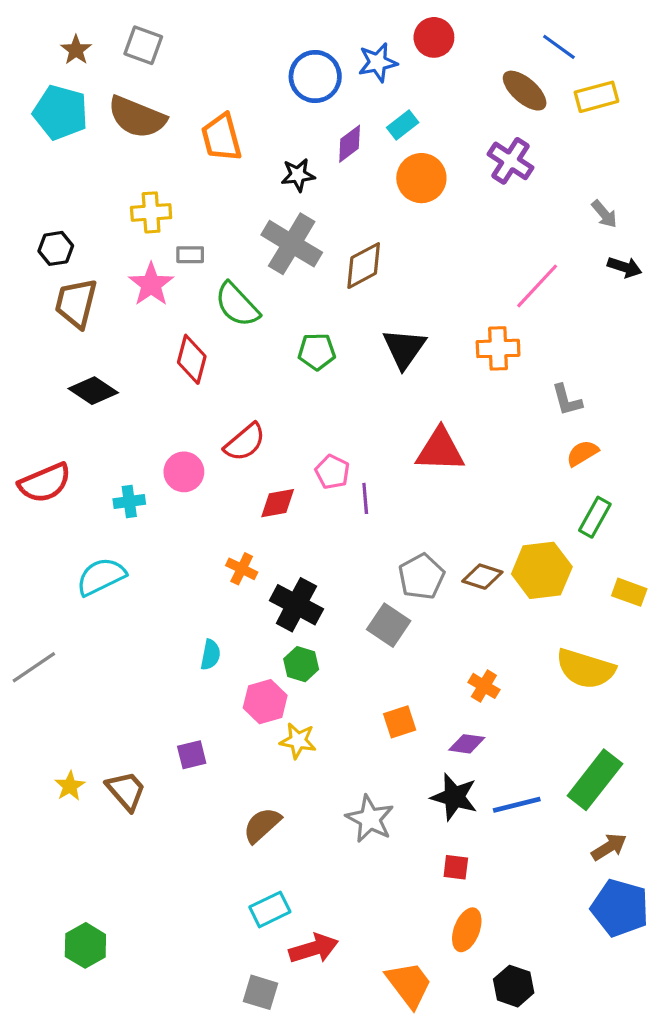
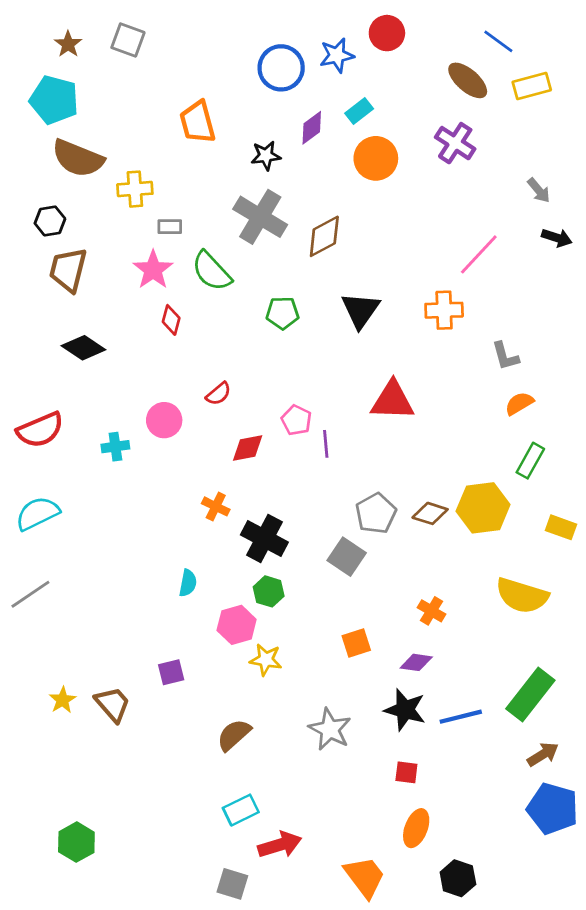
brown semicircle: (137, 117) -> (78, 158), moved
pink star: (151, 284) -> (153, 270), moved
red diamond: (192, 359) -> (171, 320), size x0.7
red semicircle: (245, 442) -> (218, 394), size x0.7
cyan semicircle: (101, 577) -> (37, 513), moved

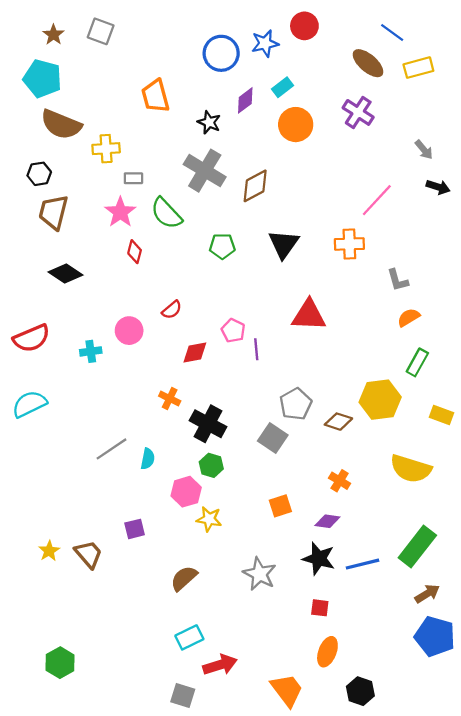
black star: (266, 156) -> (209, 122), turned 30
brown diamond: (430, 513) -> (338, 422), moved
gray line: (30, 594) -> (112, 449), moved

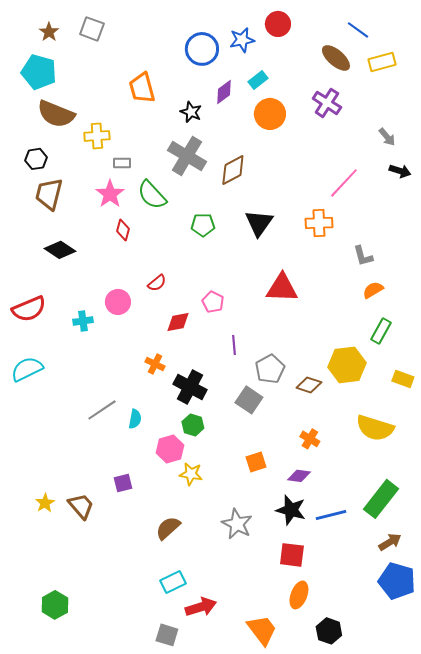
purple line: (256, 349) -> (234, 345), moved
red square: (320, 608) -> (292, 555), size x1.5

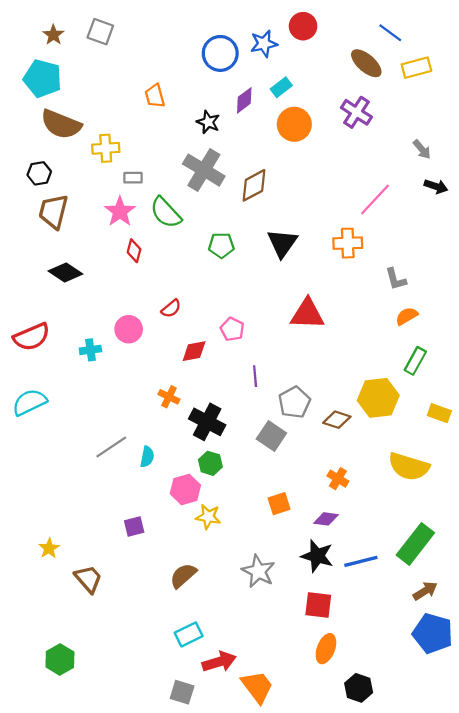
orange trapezoid: (142, 88) -> (155, 96), size x0.7
brown trapezoid: (81, 506) -> (88, 579), moved
orange trapezoid: (262, 630) -> (257, 687), moved

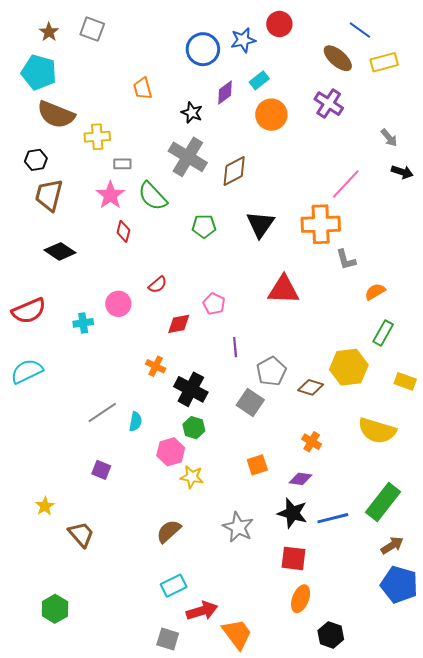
orange cross: (348, 243) -> (321, 224), size x1.4
gray L-shape: (396, 279) -> (346, 260), moved
purple square: (134, 527) -> (101, 470), moved, turned 36

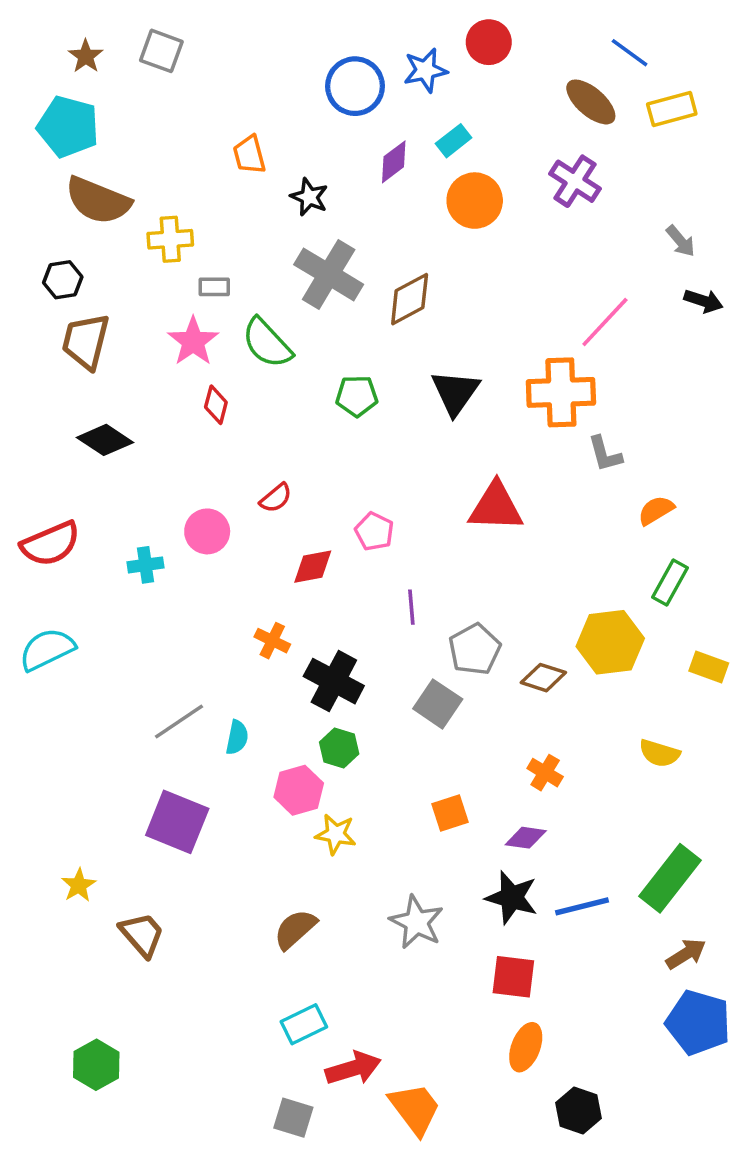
black star: (192, 113) -> (309, 197), moved
yellow semicircle: (377, 431) -> (659, 753), size x0.6
purple square: (101, 470) -> (177, 822), size x1.8

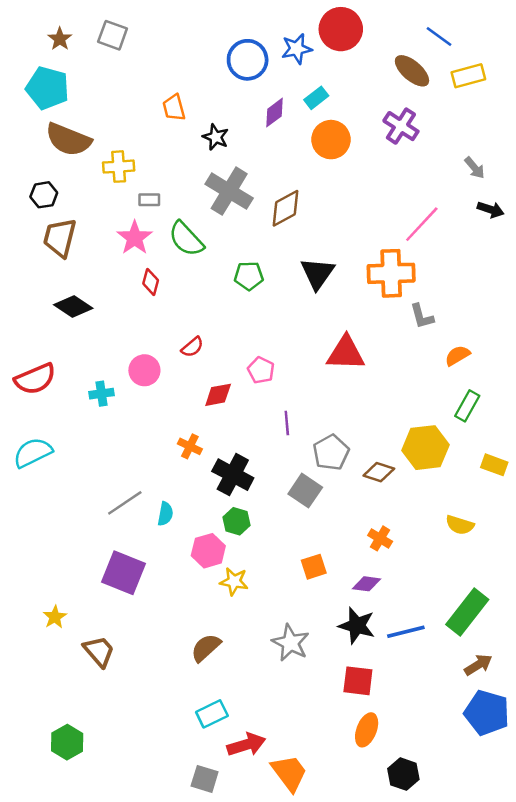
red circle: (489, 42) -> (341, 29), size x1.4

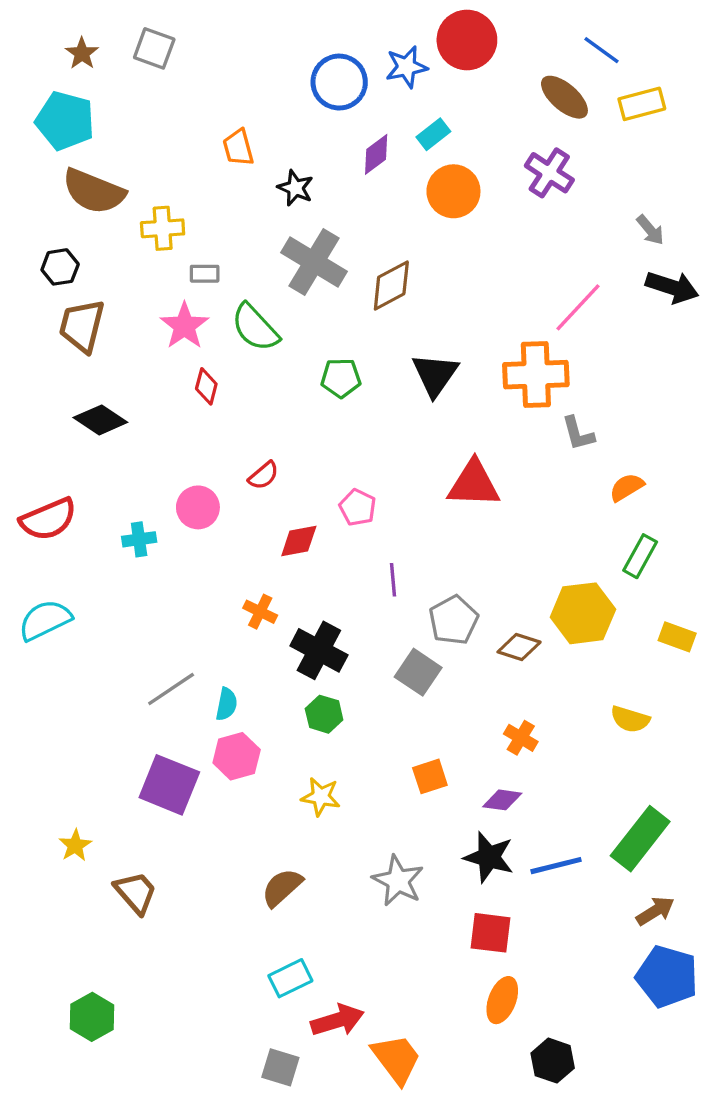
black arrow: (491, 210) -> (672, 287), size x1.4
pink hexagon: (208, 551) -> (237, 756), moved

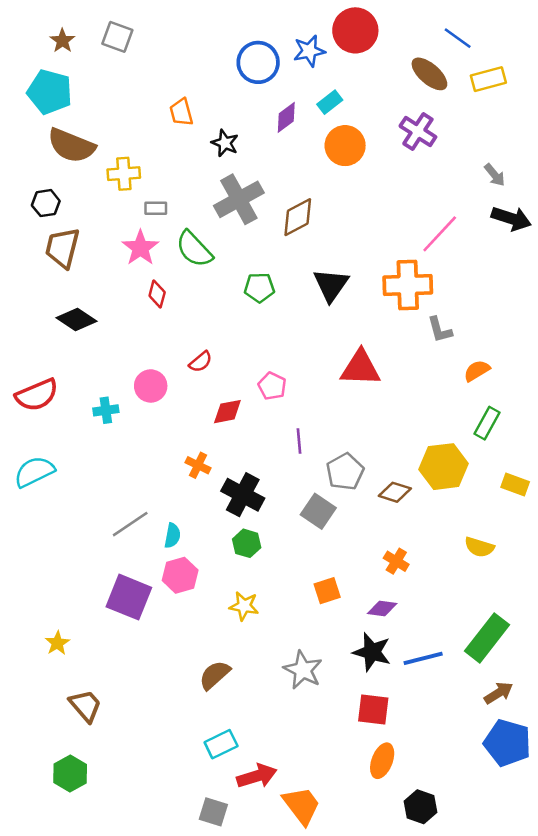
gray cross: (314, 262) -> (239, 199), turned 30
brown trapezoid: (136, 892) -> (85, 706), moved

